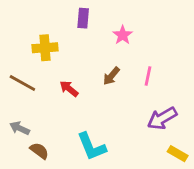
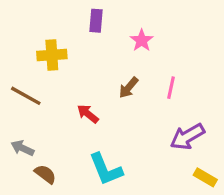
red arrow: (69, 89) -> (88, 114), moved

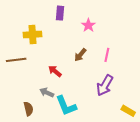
brown line: (26, 96) -> (16, 60), turned -36
purple arrow: (187, 137) -> (105, 85), moved, turned -30
gray arrow: (22, 148) -> (47, 93), moved
brown semicircle: (45, 174) -> (28, 109), turned 40

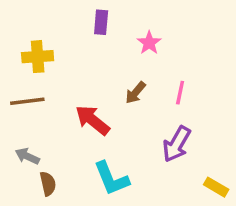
yellow cross: (32, 34) -> (38, 57), moved
red arrow: (55, 71) -> (93, 120), size x1.5
gray arrow: (47, 93) -> (27, 156), moved

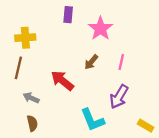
pink star: (149, 43) -> (100, 28), size x1.5
brown line: (27, 101) -> (18, 68), turned -70
gray arrow: (27, 156) -> (31, 98), moved
cyan L-shape: (111, 178) -> (92, 120), moved

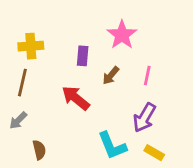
purple rectangle: (68, 15) -> (83, 56), moved
gray arrow: (31, 98) -> (18, 120), moved, turned -70
yellow rectangle: (146, 126) -> (154, 153), moved

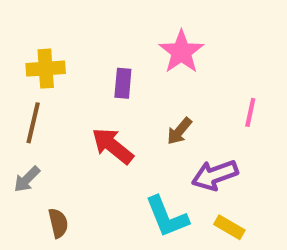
brown arrow: (111, 76) -> (179, 131), moved
pink line: (147, 76) -> (250, 112), moved
purple arrow: (144, 118) -> (215, 175), turned 40

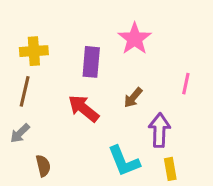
purple rectangle: (123, 83) -> (91, 62), size x1.4
purple arrow: (215, 175) -> (159, 130), turned 112
yellow rectangle: (229, 227) -> (170, 169), turned 50

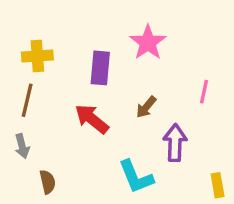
gray arrow: (20, 133) -> (22, 146), turned -60
yellow rectangle: (170, 169) -> (218, 185), moved

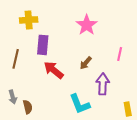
yellow cross: (37, 56) -> (29, 20), moved
purple rectangle: (100, 68) -> (43, 45), moved
gray arrow: (22, 146) -> (13, 97), moved

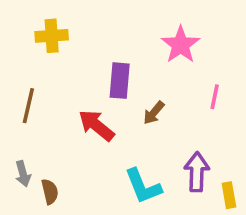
pink star: (87, 25) -> (181, 45), moved
purple rectangle: (43, 45) -> (120, 81), moved
purple arrow: (103, 84) -> (197, 172), moved

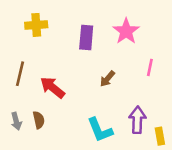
purple rectangle: (120, 81) -> (86, 37), moved
red arrow: (96, 125) -> (52, 87), moved
brown semicircle: (50, 192) -> (39, 120), moved

